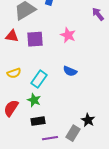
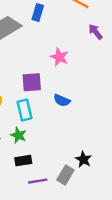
purple square: (35, 39) -> (32, 82), moved
cyan rectangle: (39, 79) -> (25, 110), turned -48

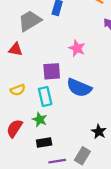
blue semicircle: (62, 100) -> (79, 88), size x1.6
black star: (84, 159) -> (99, 132), moved

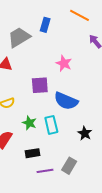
cyan rectangle: (45, 97) -> (51, 125), moved
green star: (40, 120) -> (29, 123), moved
black star: (99, 132) -> (85, 133), moved

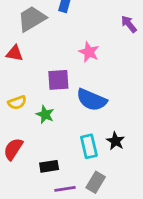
green star: (29, 123) -> (45, 114), moved
cyan rectangle: (51, 125) -> (89, 146), moved

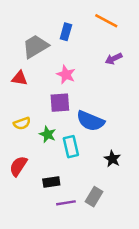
purple arrow: (129, 24) -> (114, 59), moved, turned -77
pink star: (89, 52) -> (66, 75), moved
cyan rectangle: (89, 146) -> (71, 147), moved

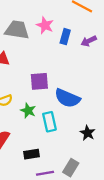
blue rectangle: (66, 32) -> (65, 37), moved
gray trapezoid: (35, 46) -> (17, 30), turned 40
pink star: (66, 75) -> (45, 25), moved

